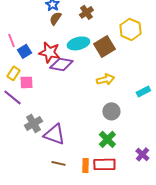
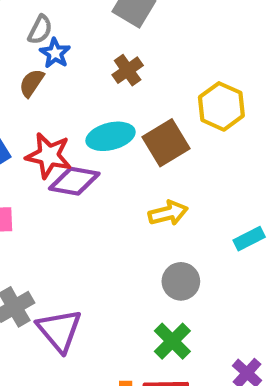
brown semicircle: (55, 18) -> (32, 83), moved
purple triangle: (54, 134) -> (59, 330), turned 30

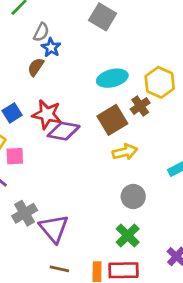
brown cross: (128, 70) -> (140, 106), moved
cyan ellipse: (111, 136) -> (112, 78), moved
brown square: (166, 143) -> (112, 120), moved

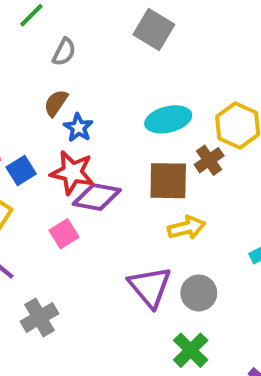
blue star: (51, 48) -> (78, 128), moved
brown square: (112, 120) -> (168, 181), turned 32
pink square: (15, 156) -> (64, 234), moved, turned -30
purple triangle: (54, 229) -> (150, 287), moved

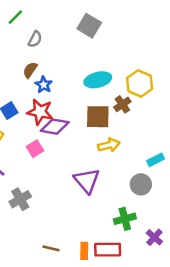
gray circle: (199, 293) -> (141, 184), moved
green cross: (191, 350) -> (125, 219), moved, turned 30

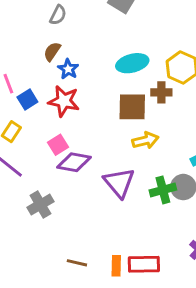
brown cross: (122, 104) -> (161, 92), turned 35
purple diamond: (55, 127) -> (74, 162), moved
green cross: (125, 219) -> (163, 190), moved

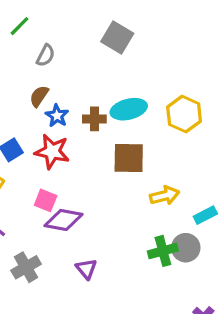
brown cross: (161, 92) -> (94, 119), moved
yellow arrow: (145, 140) -> (165, 196), moved
pink square: (58, 145) -> (46, 200), turned -36
purple triangle: (119, 183) -> (86, 269), moved, size x0.6

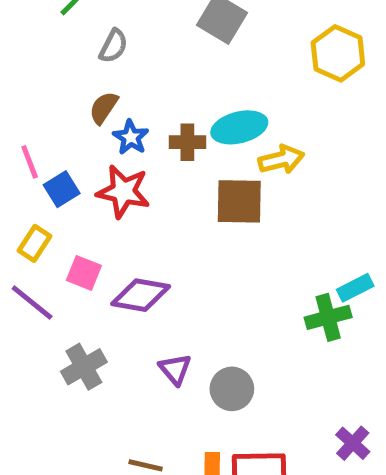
yellow hexagon: (184, 114) -> (338, 53), moved
yellow arrow: (165, 196) -> (281, 159), moved
pink square: (46, 200) -> (84, 273), moved
gray circle: (186, 248) -> (232, 389), moved
green cross: (163, 251) -> (328, 317), moved

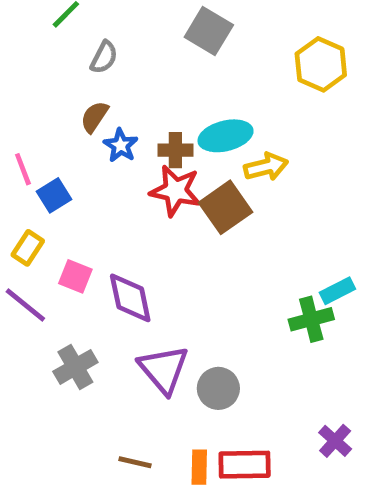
red star: (123, 192) -> (175, 191), moved
brown square: (239, 201) -> (226, 207), turned -36
purple diamond: (141, 295) -> (130, 298), turned 68
purple triangle: (175, 369) -> (164, 369), size x1.6

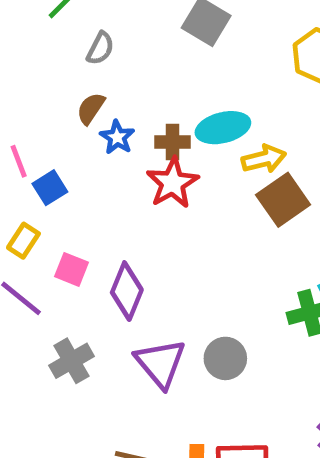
red star: (175, 191) -> (172, 183), turned 30
brown square: (226, 207) -> (283, 200), moved
purple diamond: (130, 298) -> (127, 291), turned 34
gray circle: (218, 388) -> (225, 358), moved

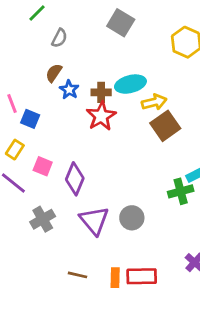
blue square: (50, 188) -> (30, 119), turned -36

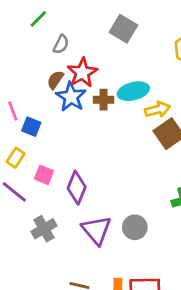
blue star: (69, 90) -> (71, 97), size x1.5
red star: (101, 116) -> (82, 73), moved

